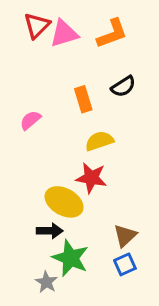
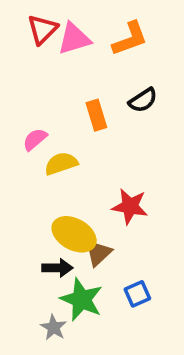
yellow semicircle: (99, 141) -> (61, 164), moved
red star: (91, 178) -> (130, 206), moved
brown triangle: (125, 236) -> (98, 253), moved
blue square: (125, 264) -> (137, 294), moved

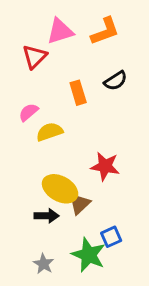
red triangle: (42, 29) -> (35, 57), moved
green star: (81, 300) -> (89, 255), moved

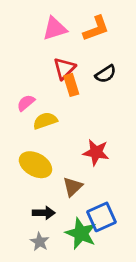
red triangle: (35, 57) -> (64, 68), moved
yellow ellipse: (60, 189) -> (35, 165), moved
black arrow: (47, 216) -> (44, 213), moved
blue square: (111, 237) -> (101, 217), size x1.5

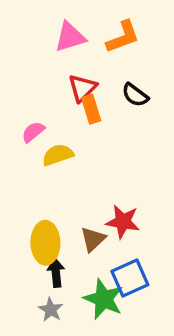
black semicircle: (106, 74) -> (135, 95), turned 70
red star: (96, 152) -> (123, 222), moved
yellow ellipse: (35, 165) -> (45, 243), moved, turned 60
black arrow: (44, 213) -> (56, 273), turned -95

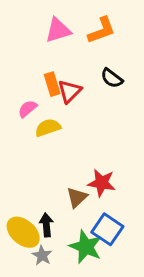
red triangle: (82, 88) -> (70, 91), moved
orange rectangle: (91, 109) -> (52, 84), moved
yellow ellipse: (45, 243) -> (23, 232), moved, turned -48
blue square: (130, 278) -> (107, 229), turned -32

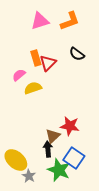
black arrow: (46, 225) -> (48, 149), moved

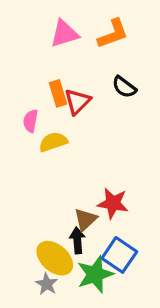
pink semicircle: (19, 75) -> (31, 121), turned -40
yellow ellipse: (16, 160) -> (55, 258), moved
green star: (59, 170) -> (95, 274), turned 30

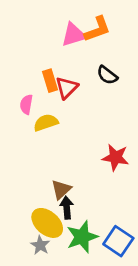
pink triangle: (64, 34) -> (74, 35), moved
red star: (113, 203) -> (116, 157), moved
brown triangle: (85, 219) -> (61, 189), moved
blue square: (119, 255) -> (118, 241), moved

